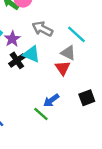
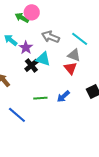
green line: (41, 114) -> (40, 98), moved, turned -40

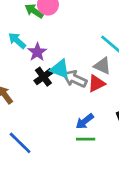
gray arrow: (50, 37) -> (75, 79), moved
red triangle: (70, 68) -> (96, 83), turned 40
green line: (40, 98) -> (86, 139), moved

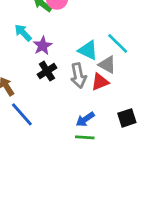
cyan triangle: (60, 69) -> (88, 50), moved
gray arrow: (75, 79) -> (78, 76), turned -130
blue line: (20, 143) -> (22, 114), moved

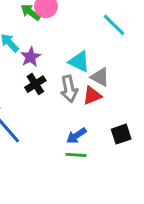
cyan line: (118, 43) -> (114, 25), moved

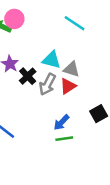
black cross: (35, 84) -> (28, 76), moved
gray arrow: (69, 89) -> (47, 84), turned 50

